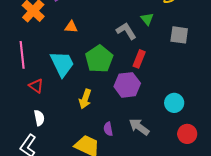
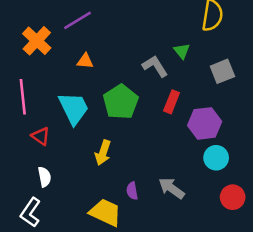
gray square: (179, 35) -> (222, 71), turned -30
purple hexagon: (127, 85) -> (205, 123), moved

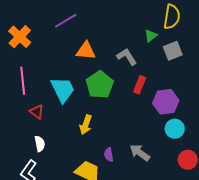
orange cross: (37, 41) -> (20, 37), moved
green triangle: (182, 51) -> (151, 36), moved, turned 32
orange triangle: (85, 61) -> (86, 51), moved, size x1.5
gray square: (222, 71) -> (173, 51), moved

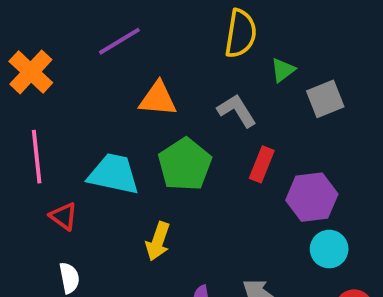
yellow semicircle: (172, 17) -> (241, 34), moved
cyan trapezoid: (63, 90) -> (114, 174), turned -52

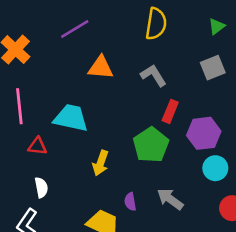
green triangle: (283, 70) -> (217, 26), moved
green pentagon: (185, 164) -> (151, 145), moved
red triangle: (64, 216) -> (37, 146), turned -30

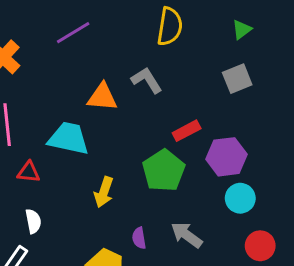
orange triangle: (101, 68) -> (102, 97), moved
gray L-shape: (153, 75) -> (147, 80), moved
red rectangle: (170, 111) -> (187, 131), turned 40

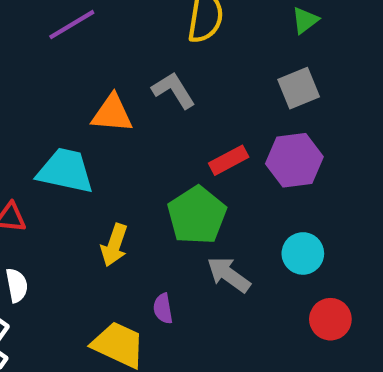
purple hexagon: (226, 157) -> (294, 160), moved
gray arrow: (187, 235) -> (229, 275), moved

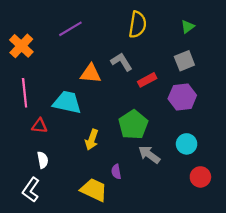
red rectangle: (229, 160) -> (147, 80), moved

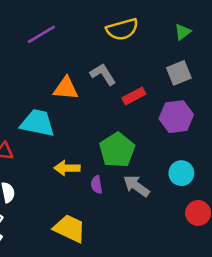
yellow semicircle: (138, 25) -> (122, 29), turned 65
yellow arrow: (92, 140) -> (67, 168), turned 72
purple semicircle: (116, 172) -> (97, 185), moved

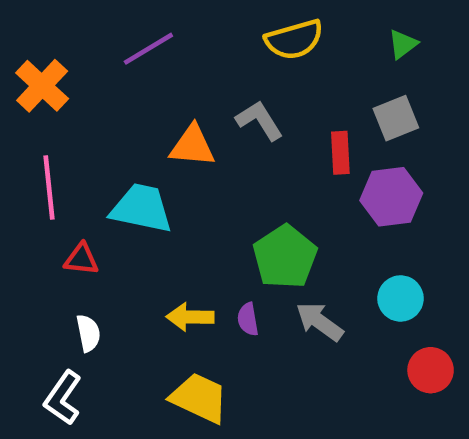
red rectangle: (134, 96) -> (340, 153), moved, turned -65
yellow arrow: (67, 168) -> (190, 317), moved

